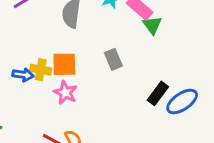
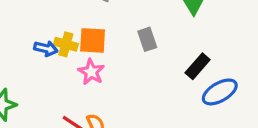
black rectangle: (158, 93) -> (198, 66), moved

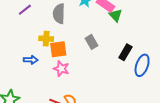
yellow cross: (66, 44) -> (46, 39), moved
blue ellipse: (220, 92) -> (142, 65), turned -30

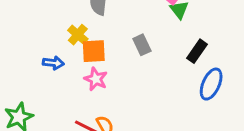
yellow cross: (46, 39) -> (78, 35), turned 32
black rectangle: (125, 52) -> (197, 51), moved

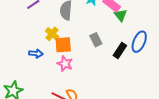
black rectangle: (197, 51) -> (120, 51), moved
blue ellipse: (211, 84) -> (139, 42), moved

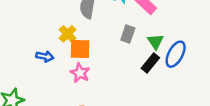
green triangle: (121, 15) -> (155, 42), moved
gray rectangle: (96, 40) -> (128, 34), moved, turned 40

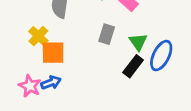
blue arrow: (45, 56) -> (51, 83), moved, turned -30
pink star: (80, 73) -> (30, 86), moved

